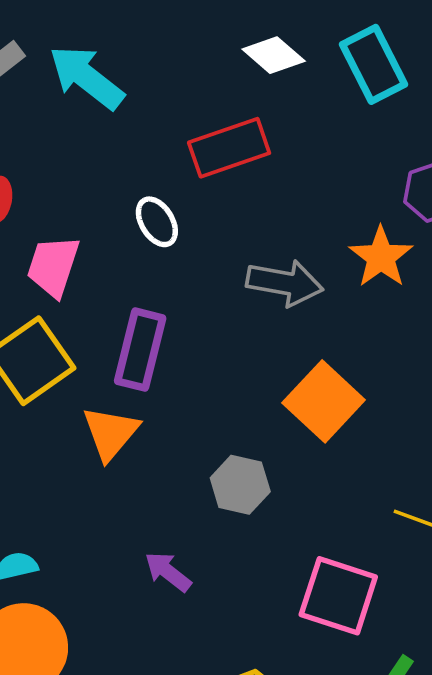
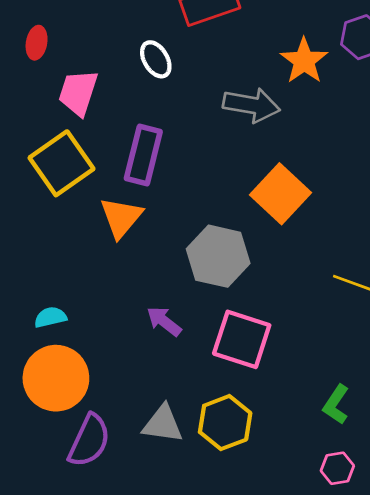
orange star: (381, 257) -> (304, 61), moved
gray hexagon: (240, 485) -> (218, 256), size x1.4
pink square: (338, 596) -> (242, 339), moved

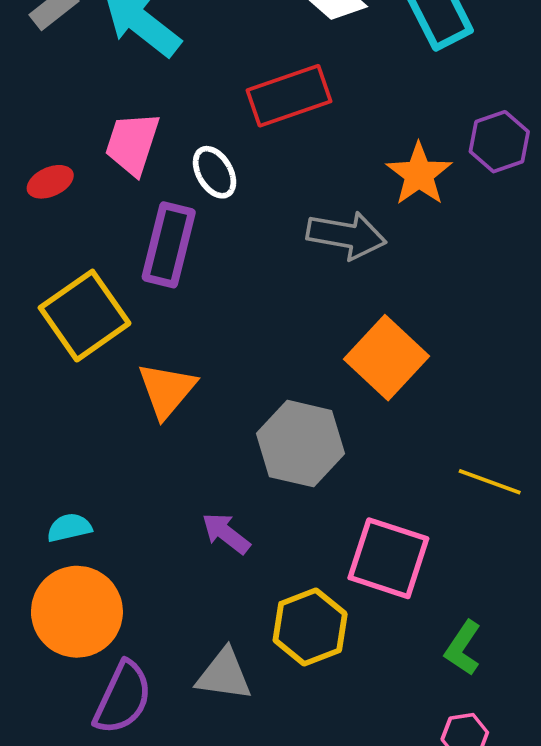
red ellipse: (37, 43) -> (50, 182), moved, turned 56
pink trapezoid: (78, 93) -> (132, 144), moved
purple rectangle: (143, 155) -> (169, 245), moved
pink square: (242, 339) -> (388, 558), moved
yellow hexagon: (225, 423) -> (310, 627), moved

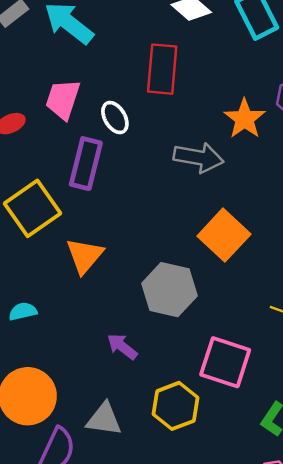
red rectangle: (289, 96) -> (162, 69), turned -66
cyan semicircle: (69, 528) -> (23, 311), moved
gray triangle: (224, 675) -> (104, 419), moved

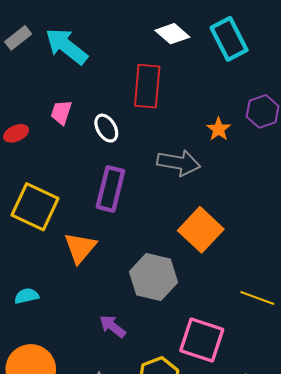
pink trapezoid: (63, 99) -> (61, 112), size x0.7
orange star: (245, 119) -> (219, 129), size x0.7
purple rectangle: (86, 164) -> (110, 189), moved
yellow square: (33, 208) -> (35, 207), turned -30

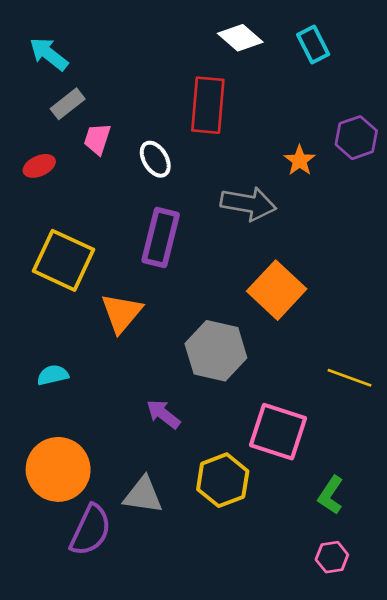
gray rectangle: (18, 38) -> (68, 104), moved
cyan rectangle: (229, 39) -> (313, 44), size x0.7
cyan arrow: (66, 46) -> (49, 54), moved, size x0.7

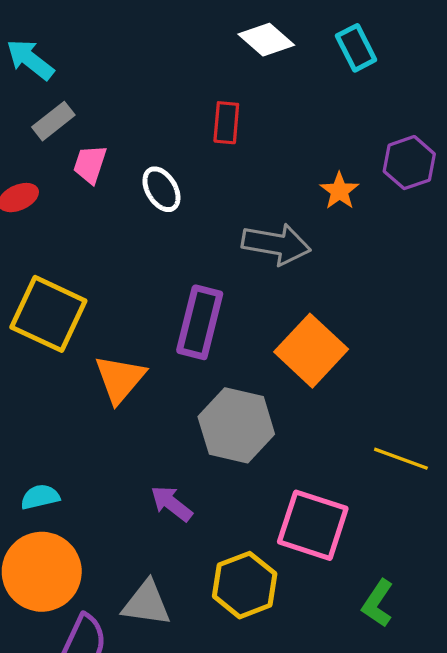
red rectangle: (208, 105) -> (226, 123), size x0.6
purple rectangle: (161, 237) -> (200, 322), moved
cyan semicircle: (53, 375) -> (40, 497), moved

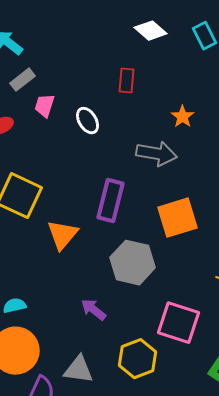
orange star: (339, 191) -> (183, 117), moved
orange square: (311, 351) -> (178, 218), turned 30

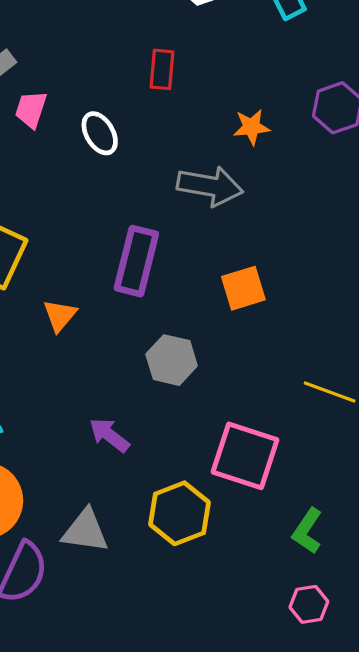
orange star: (183, 117) -> (251, 127), turned 30
orange square: (178, 218) -> (243, 288), size x0.7
orange triangle: (63, 235) -> (60, 315), size x0.7
gray hexagon: (133, 263) -> (172, 360), size x0.7

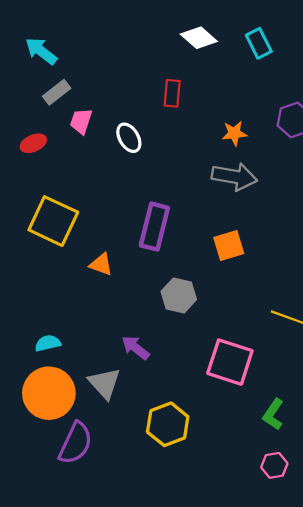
gray arrow: (210, 186) -> (234, 177), moved
orange triangle: (60, 315) -> (101, 264), turned -50
yellow hexagon: (180, 513) -> (168, 424), moved
gray triangle: (85, 531) -> (104, 383), moved, turned 40

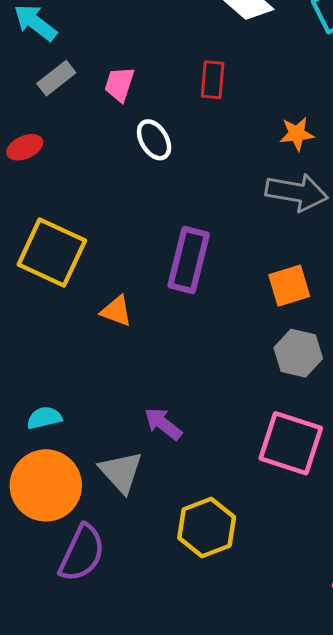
pink trapezoid: (81, 121) -> (119, 84), moved
gray hexagon: (179, 295) -> (298, 353), moved

